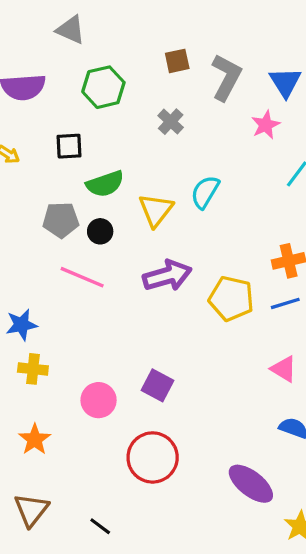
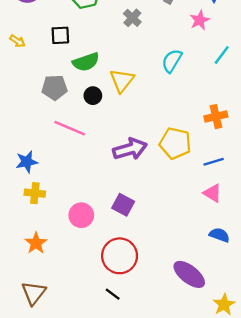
cyan semicircle: (205, 192) -> (172, 61), moved
black circle: (100, 231) -> (93, 96), moved
purple arrow: (167, 276) -> (130, 149), moved
blue line: (285, 303) -> (214, 162), moved
black line: (100, 526) -> (113, 294), moved

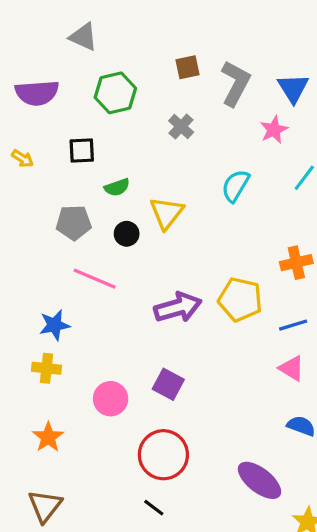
green semicircle: (86, 62) -> (117, 187), size x0.7
blue star: (27, 162) -> (55, 325), moved

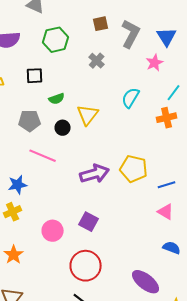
orange cross: (296, 263) -> (167, 118), moved
yellow cross: (47, 368) -> (13, 212), turned -30

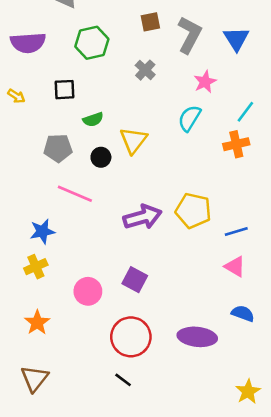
pink star: (155, 63) -> (205, 82), moved
purple ellipse: (146, 282) -> (197, 337), moved, turned -32

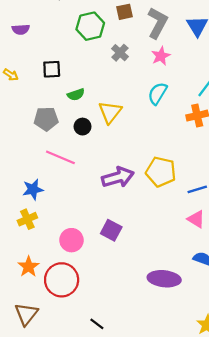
purple semicircle: (28, 43) -> (21, 29), size x0.6
green hexagon: (92, 43) -> (90, 26), moved
pink star: (205, 82) -> (161, 56), moved
red circle: (131, 337) -> (62, 280), moved
black line: (123, 380) -> (97, 324), moved

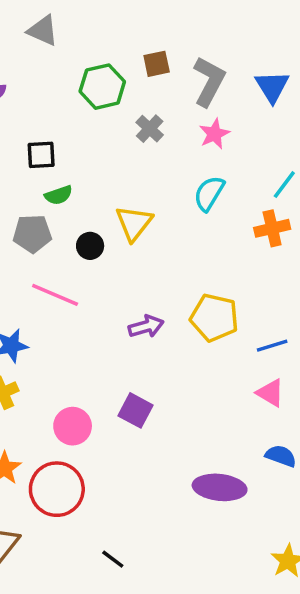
green semicircle: (76, 95) -> (59, 195), moved
purple arrow: (118, 177) -> (146, 326), size x0.7

